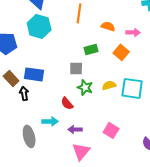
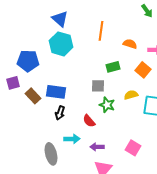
yellow semicircle: (109, 85) -> (131, 95), moved
black arrow: (24, 93) -> (60, 113), moved, turned -152

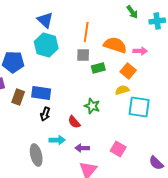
orange semicircle: (130, 44) -> (115, 45), size x1.6
gray square: (98, 86) -> (83, 55), moved
yellow semicircle: (131, 95) -> (122, 90), moved
brown rectangle: (33, 96) -> (18, 97), turned 63

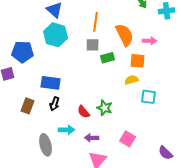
orange semicircle: (115, 45) -> (125, 35), turned 45
orange square: (128, 71) -> (138, 61), turned -35
brown rectangle: (18, 97) -> (28, 106), moved
green star: (92, 106) -> (105, 108), moved
cyan square: (139, 107) -> (149, 97), size x0.7

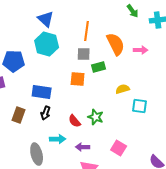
orange square: (138, 61) -> (78, 79), moved

